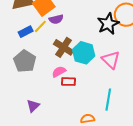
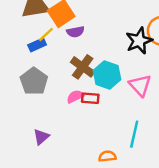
yellow line: (40, 26) -> (46, 35), moved
red rectangle: (68, 82) -> (90, 98), moved

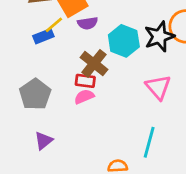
cyan hexagon: (107, 75) -> (124, 41), moved
gray pentagon: (34, 81) -> (35, 94), moved
red rectangle: (90, 98) -> (85, 81), moved

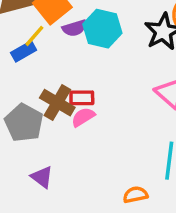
cyan hexagon: (124, 41) -> (102, 29), moved
brown cross: (94, 63) -> (57, 103), moved
purple triangle: (43, 141) -> (42, 177), turned -36

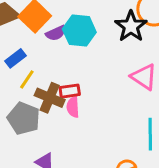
yellow line: (34, 36) -> (27, 79), moved
pink semicircle: (83, 117) -> (73, 107), turned -54

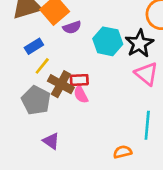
black star: (131, 26) -> (139, 44), moved
cyan hexagon: (79, 31) -> (108, 41), moved
pink semicircle: (73, 107) -> (81, 94), turned -30

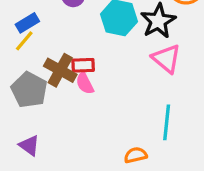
yellow line: (42, 66) -> (24, 41), moved
purple triangle: (51, 141) -> (29, 145), moved

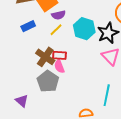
yellow line: (24, 41) -> (56, 30), moved
gray pentagon: (29, 90) -> (48, 81), moved

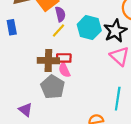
purple semicircle: (58, 15) -> (60, 14), turned -88
blue rectangle: (28, 26) -> (12, 27), moved, turned -72
brown cross: (45, 57) -> (48, 61), turned -30

